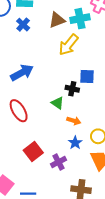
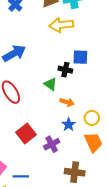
yellow arrow: (68, 45) -> (61, 25), turned 45

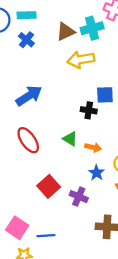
green triangle: (50, 84) -> (70, 139), moved
purple cross: (52, 144) -> (79, 197), turned -35

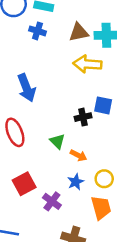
blue cross: (26, 40) -> (38, 31), turned -35
blue arrow: (29, 96) -> (26, 88), turned 88
black cross: (89, 110) -> (83, 117), turned -35

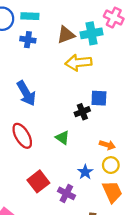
orange arrow: (78, 155) -> (107, 145), moved

